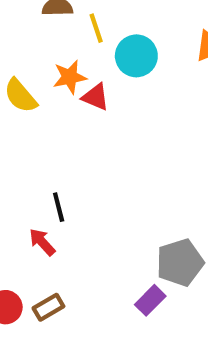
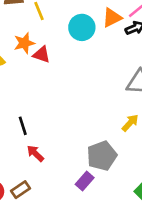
cyan circle: (136, 56) -> (82, 27), moved
red arrow: (42, 242) -> (35, 153), moved

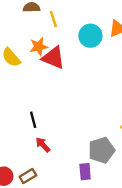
red triangle: (42, 55) -> (53, 58), size x1.5
purple rectangle: (85, 181) -> (85, 172), turned -49

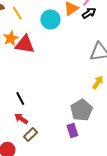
red arrow: (43, 145) -> (21, 119), moved
brown rectangle: (28, 176) -> (30, 134), moved

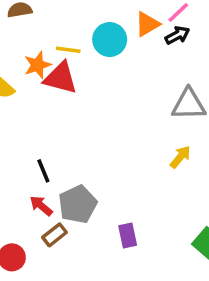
yellow line: (17, 13) -> (68, 50), moved, turned -56
gray pentagon: (82, 110) -> (78, 204), moved

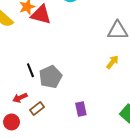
gray pentagon: (78, 204) -> (50, 77), moved
red arrow: (41, 206) -> (20, 98), moved, turned -64

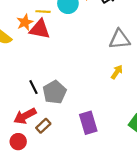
red arrow: (20, 98) -> (25, 116), size x1.5
purple rectangle: (81, 109) -> (88, 123), size x1.5

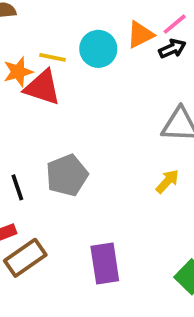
gray pentagon: (55, 92) -> (67, 175), moved
brown rectangle: (43, 126) -> (25, 258), size x1.5

